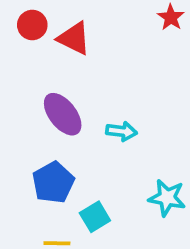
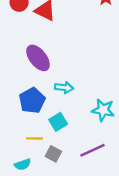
cyan arrow: (121, 131) -> (64, 88), moved

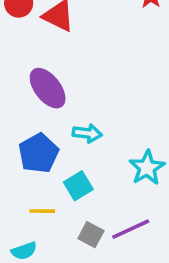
cyan star: (103, 110) -> (147, 168), turned 30
gray square: (53, 154) -> (91, 235), moved

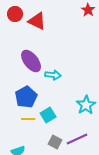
cyan arrow: (87, 133) -> (53, 75), moved
yellow line: (42, 211) -> (28, 119), moved

